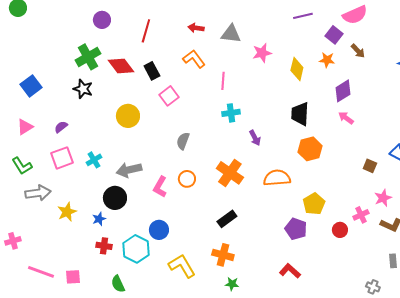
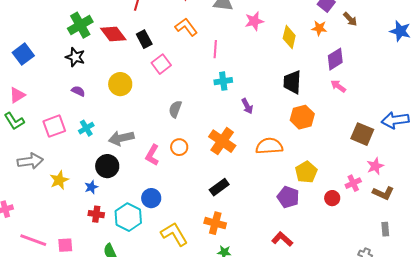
purple semicircle: (61, 127) -> (78, 91), moved, turned 64
green L-shape: (22, 166) -> (14, 121), moved
brown square: (370, 166) -> (362, 134), size x1.6

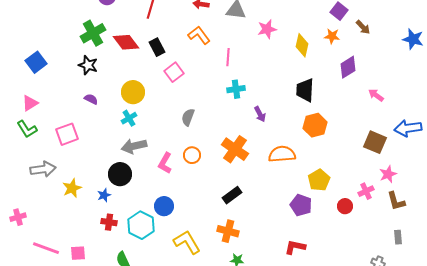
pink arrow: (338, 86) -> (376, 95), moved
cyan cross: (86, 128) -> (129, 118), moved
brown L-shape: (383, 193) -> (396, 201), turned 50
red L-shape: (282, 239) -> (295, 247), turned -30

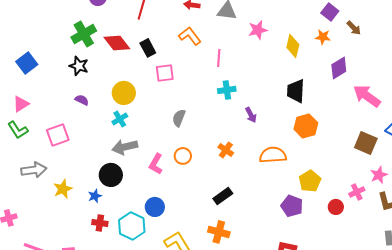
pink square: (174, 72) -> (165, 73), turned 30
pink arrow: (376, 95) -> (367, 96), size x1.8
orange cross: (235, 149) -> (226, 150), size x0.6

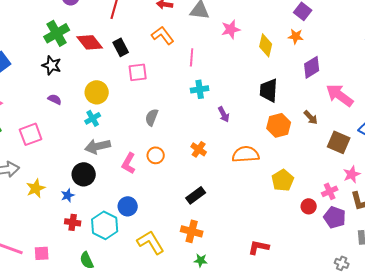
brown arrow: (354, 28) -> (311, 117), moved
purple pentagon: (292, 206) -> (335, 217), moved

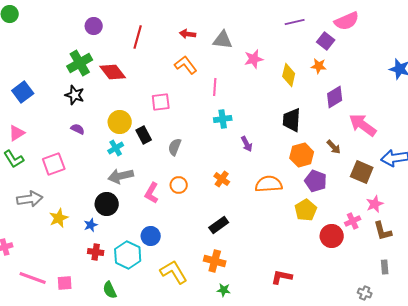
black rectangle: (121, 47) -> (144, 135), moved
red circle: (309, 206) -> (332, 236), size x1.5
purple pentagon: (335, 217) -> (316, 181), moved

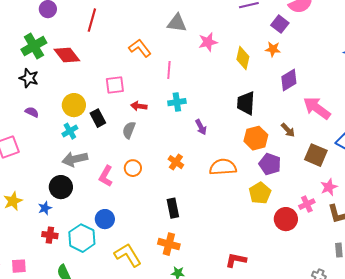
red arrow: (188, 34) -> (139, 106), moved
black rectangle: (219, 225) -> (173, 208), turned -66

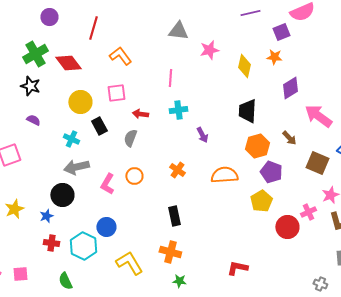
purple square: (280, 24) -> (281, 32), turned 30
orange L-shape: (140, 48) -> (120, 56), moved
yellow circle: (74, 105) -> (80, 102), moved
cyan cross: (70, 131) -> (71, 139), turned -35

